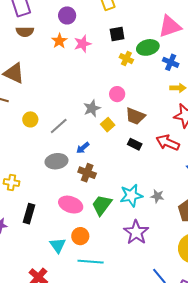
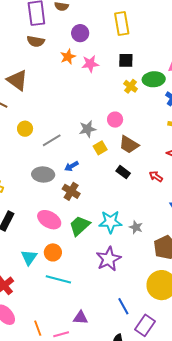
red arrow: (168, 143) -> (156, 176), size x0.6

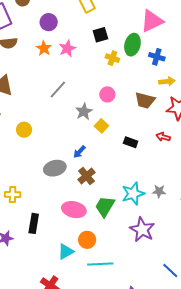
green ellipse: (154, 79) -> (132, 45), turned -55
gray line: (52, 140) -> (58, 90), moved
brown trapezoid: (129, 145) -> (145, 100), moved
brown cross: (71, 191) -> (87, 176), turned 36
cyan triangle: (29, 257) -> (66, 251), turned 42

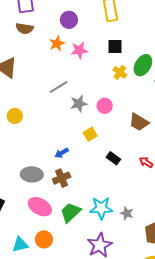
gray star: (84, 112) -> (79, 104), moved
gray ellipse: (55, 168) -> (32, 174), moved

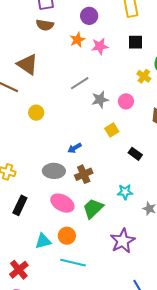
yellow cross: (120, 72) -> (144, 76), moved
blue arrow: (62, 153) -> (75, 148), moved
cyan star: (101, 208) -> (125, 192), moved, size x0.7

